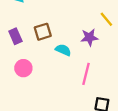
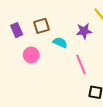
pink circle: (23, 68) -> (31, 55), moved
pink line: (86, 74) -> (81, 64), turned -36

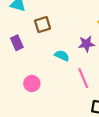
brown square: (41, 26) -> (43, 25), moved
pink circle: (31, 55) -> (32, 83), moved

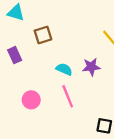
purple star: (86, 44) -> (91, 67), moved
pink line: (83, 78) -> (68, 96), moved

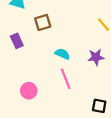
purple star: (91, 67) -> (96, 57), moved
pink circle: (31, 100) -> (29, 91), moved

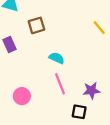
purple star: (96, 57) -> (91, 90), moved
black square: (99, 106) -> (79, 112), moved

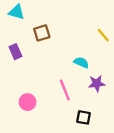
cyan semicircle: (57, 58) -> (81, 63), moved
purple star: (91, 90) -> (97, 83), moved

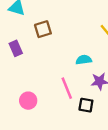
cyan semicircle: (81, 63) -> (84, 60), turned -32
black square: (84, 117) -> (86, 105), moved

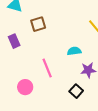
pink line: (67, 88) -> (47, 68), moved
black square: (86, 105) -> (76, 91), turned 32

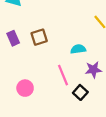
brown square: (38, 24) -> (39, 37), moved
pink line: (47, 68) -> (63, 75), moved

